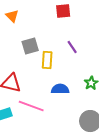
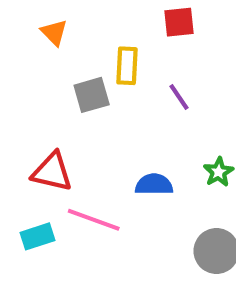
red square: (63, 11) -> (179, 22), moved
yellow rectangle: (47, 60) -> (127, 66), moved

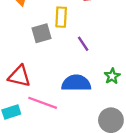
purple line: (179, 97) -> (83, 44), moved
blue semicircle: (154, 184) -> (76, 83), size x1.4

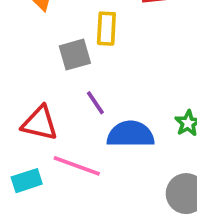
purple line: (83, 44) -> (95, 103), moved

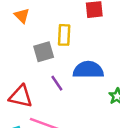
blue semicircle: (131, 134) -> (88, 70), moved

